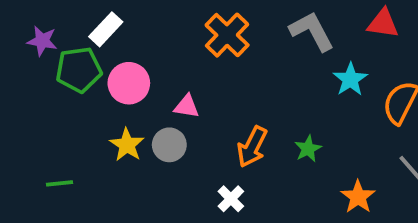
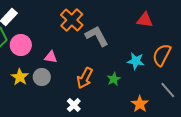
red triangle: (383, 24) -> (145, 20), moved
gray L-shape: (312, 31) -> (97, 36), moved
cyan star: (350, 79) -> (136, 61), moved, turned -30

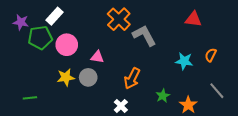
orange semicircle: (162, 55) -> (211, 55), size x0.6
yellow star: (20, 77) -> (66, 77), turned 30
green star: (114, 79) -> (163, 96), moved

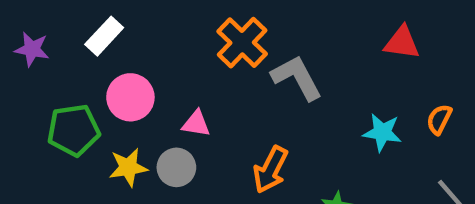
green pentagon: (40, 38) -> (74, 130), moved

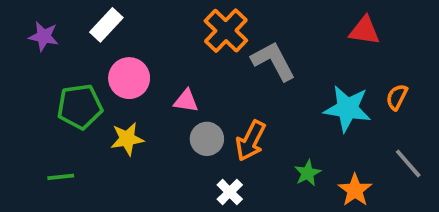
cyan star: (382, 132) -> (347, 108), size x1.4
gray circle: (176, 167) -> (207, 139), moved

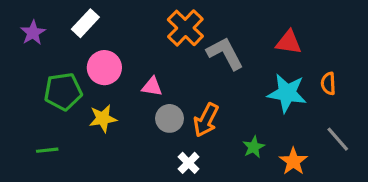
red triangle: (365, 31) -> (289, 42), moved
purple star: (44, 36) -> (33, 33), turned 30
orange semicircle: (397, 97) -> (328, 84), turned -30

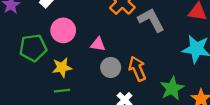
orange arrow: (206, 120) -> (137, 69), turned 130
green star: (254, 147) -> (172, 88), size x1.5
green line: (47, 150) -> (62, 91), moved

